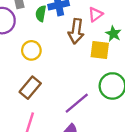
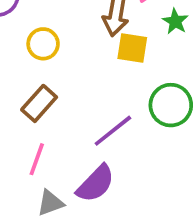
yellow square: (100, 50) -> (132, 48), moved

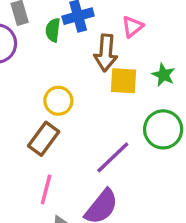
green star: (175, 21) -> (163, 75), moved
yellow circle: (43, 44) -> (58, 101), moved

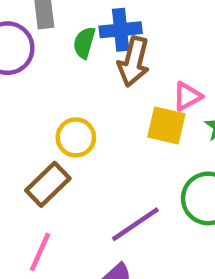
pink triangle: (132, 27) -> (187, 96), moved
brown arrow: (106, 53) -> (134, 62), moved

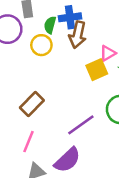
yellow square: (166, 125) -> (97, 70), turned -35
yellow circle: (76, 137) -> (41, 45), moved

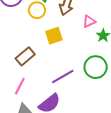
yellow square: (97, 70) -> (54, 36), moved

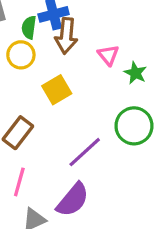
pink triangle: (89, 21) -> (108, 55), turned -32

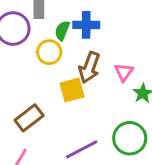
brown arrow: (66, 36) -> (89, 68), moved

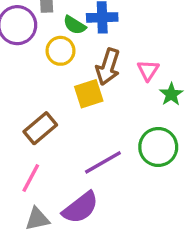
green semicircle: (62, 31) -> (75, 25), turned -78

